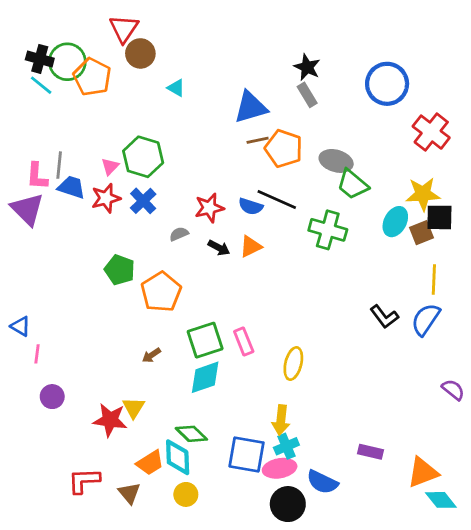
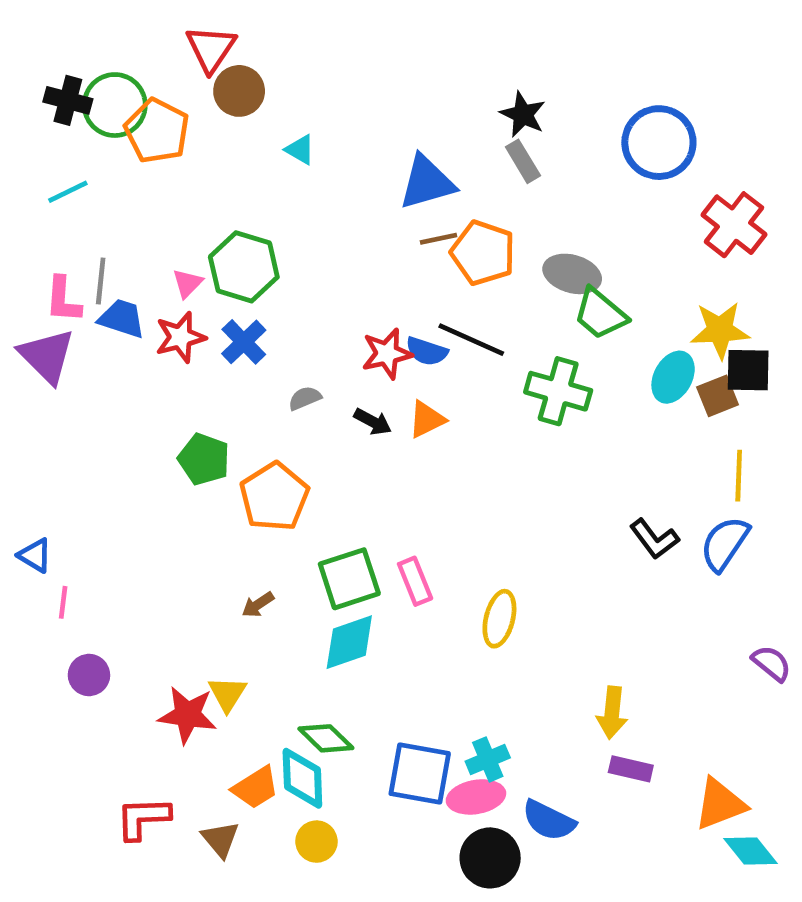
cyan line: (41, 85) -> (68, 192), moved, turned -65
red star: (209, 208) -> (387, 354), moved
yellow arrow: (281, 420) -> (612, 713), moved

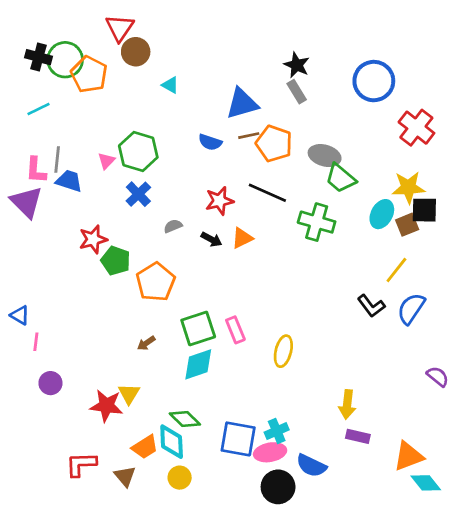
red star: (180, 337) -> (93, 239), moved
blue semicircle: (427, 351) -> (210, 142), moved
yellow line: (739, 476) -> (396, 270), moved, turned 36

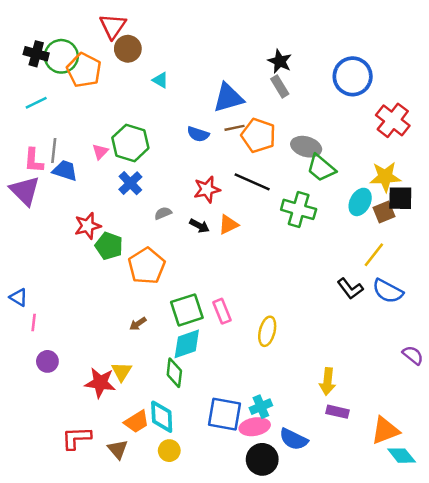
blue semicircle: (411, 309) -> (388, 291), turned -96
green diamond: (185, 419) -> (174, 373), moved, turned 52

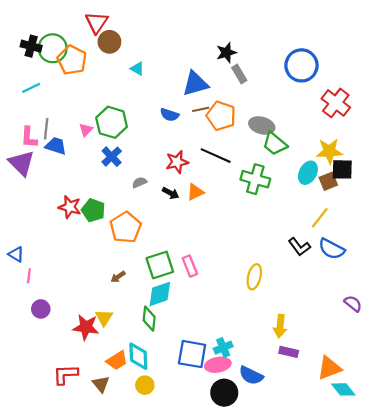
black star: (280, 61) -> (226, 53), moved, turned 30
red star: (88, 226) -> (70, 207), moved, turned 30
yellow ellipse: (267, 331) -> (254, 277), moved

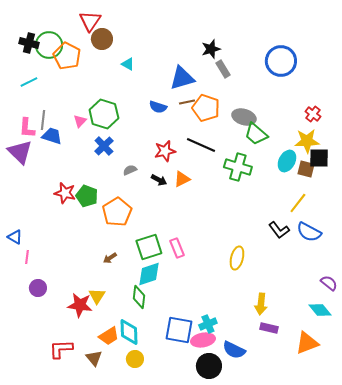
red cross: (336, 103) -> (313, 114), moved, size x0.6
brown square: (328, 181) -> (306, 169), turned 36
cyan diamond: (343, 389) -> (320, 310), moved

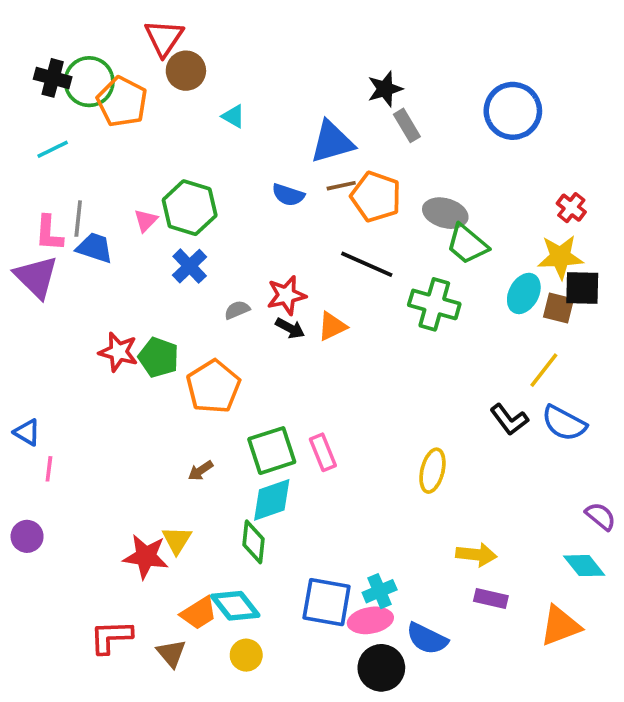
red star: (165, 151) -> (286, 295), moved
purple circle: (38, 288) -> (27, 536), moved
yellow arrow: (261, 304) -> (476, 555), turned -90
cyan diamond: (129, 332) -> (235, 606), turned -36

